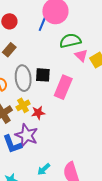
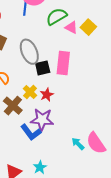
black square: (43, 75) -> (43, 68), moved
gray ellipse: (23, 78) -> (29, 52), moved
cyan arrow: (44, 169) -> (78, 144), moved, turned 104

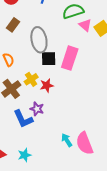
purple star: (42, 120) -> (37, 109), size x0.6

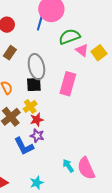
black square: (49, 59) -> (34, 85), moved
red star: (47, 85) -> (37, 120), moved
cyan star: (24, 155) -> (37, 183), moved

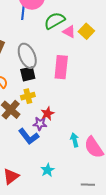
yellow cross: (30, 106) -> (28, 96), turned 32
red star: (37, 120) -> (48, 114), moved
cyan arrow: (68, 166) -> (75, 140), moved, turned 32

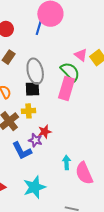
green semicircle: (55, 21) -> (70, 72), moved, turned 65
cyan star: (48, 170) -> (34, 187), size x1.6

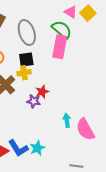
black square: (32, 89) -> (26, 60), moved
blue L-shape: (22, 151) -> (18, 148), moved
cyan star: (34, 187) -> (37, 148), size x0.7

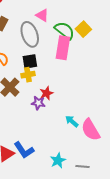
pink triangle: (71, 12) -> (42, 15), moved
yellow square: (88, 13) -> (83, 29), moved
cyan arrow: (67, 120) -> (72, 121), turned -40
cyan star: (37, 148) -> (58, 161), moved

